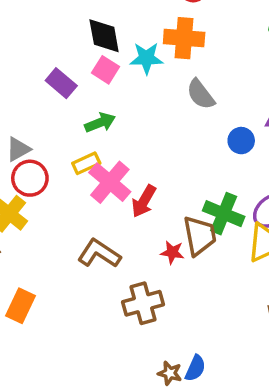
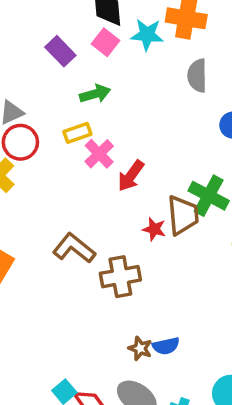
gray semicircle: (201, 94) -> (197, 76), turned 32
pink cross: (110, 182) -> (99, 154), size x0.7
brown L-shape: (99, 254) -> (74, 248), moved
blue semicircle: (195, 368) -> (166, 346), turned 48

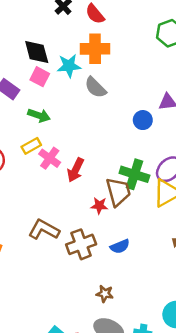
gray semicircle: (197, 76) -> (95, 87), moved, turned -35
green arrow: (95, 94) -> (39, 115), turned 45
blue semicircle: (166, 346) -> (120, 246), moved

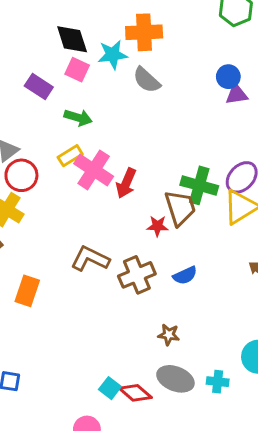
blue circle: (143, 120) -> (228, 77), moved
pink cross: (50, 158) -> (94, 170), size x1.4

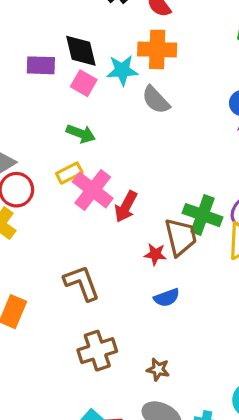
purple rectangle: (39, 87) -> (41, 65), moved, turned -36
brown L-shape: (90, 259) -> (82, 283), turned 39
brown cross: (137, 275) -> (97, 351), moved
blue semicircle: (185, 275) -> (167, 298), moved

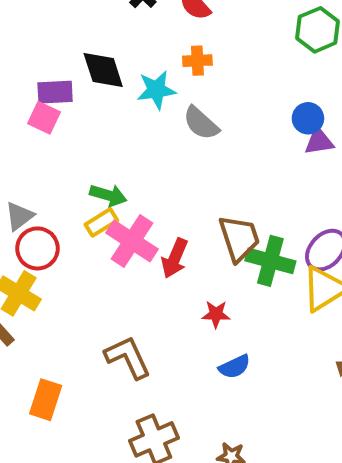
orange cross: (157, 49) -> (197, 61), size x0.6
pink square: (84, 83) -> (44, 118), moved
green arrow: (81, 134) -> (108, 195), moved
brown trapezoid: (181, 237) -> (239, 238), moved

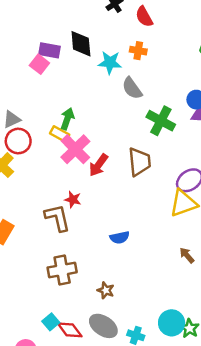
green arrow: (108, 195) -> (67, 119), turned -100
yellow rectangle: (101, 222) -> (60, 134), turned 48
green cross: (270, 261) -> (161, 121), moved
red star: (216, 314) -> (73, 200), moved

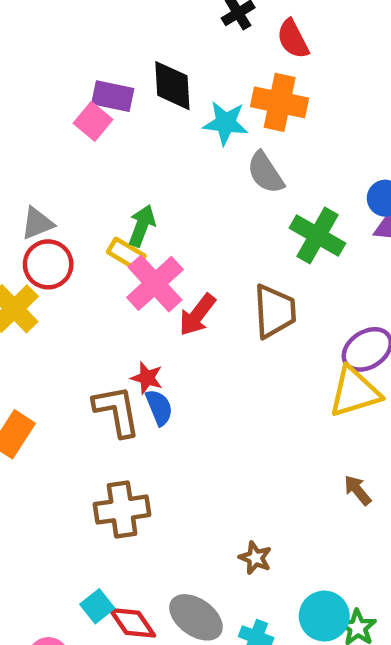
orange cross: (138, 51) -> (280, 102), size x1.6
blue semicircle: (120, 237) -> (159, 407), moved, turned -102
brown star: (106, 290) -> (255, 558), moved

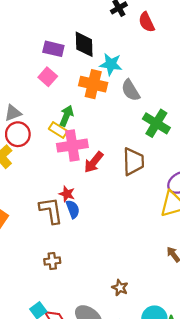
orange cross: (280, 102) -> (93, 84), moved
pink square: (93, 121) -> (48, 77), moved
pink cross: (155, 283) -> (72, 146), turned 32
brown cross: (122, 510) -> (52, 261), size x0.6

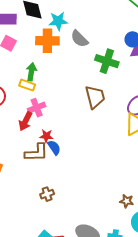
pink cross: (72, 146) -> (37, 108), moved, size x0.7
red arrow: (94, 162) -> (25, 121), moved
brown L-shape: (51, 210) -> (36, 153), turned 110
brown star: (120, 288) -> (127, 201), moved

